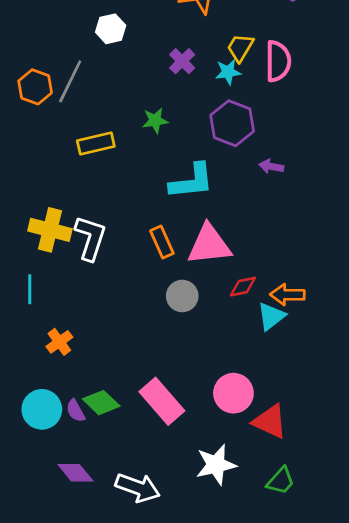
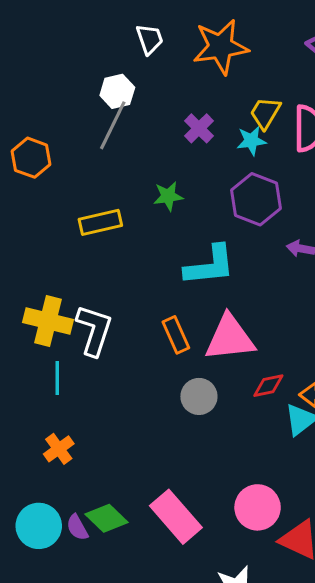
gray line: (70, 81) -> (113, 125), moved
cyan line: (30, 289) -> (57, 378), moved

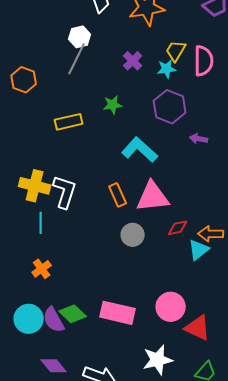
cyan L-shape: (210, 266) -> (140, 150), turned -132
pink rectangle: (176, 517) -> (118, 313), turned -36
purple semicircle: (77, 527) -> (54, 320), size x1.5

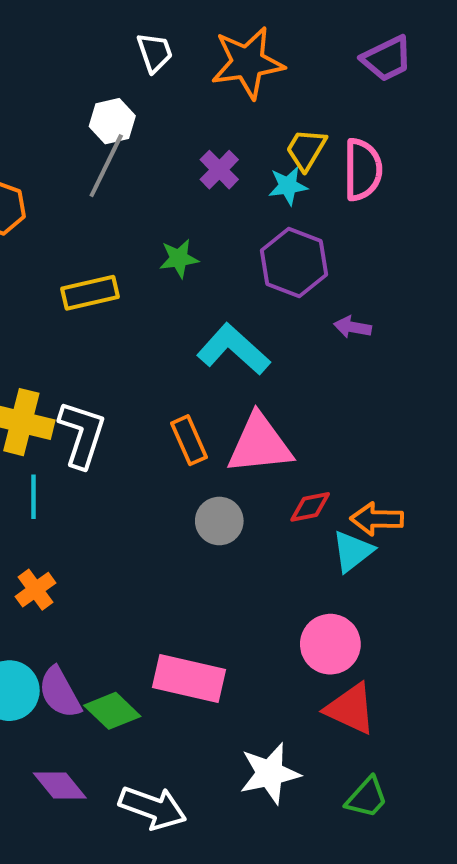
pink circle: (171, 307) -> (330, 644), moved
green diamond: (73, 314) -> (112, 711), moved

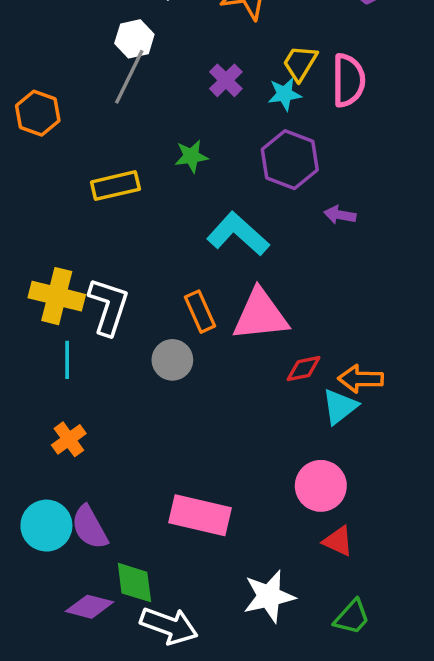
gray circle: (219, 521) -> (172, 360), moved
red triangle: (351, 709) -> (338, 541), size x0.7
green diamond: (112, 711) -> (134, 583), moved, turned 39
purple diamond: (60, 785) -> (90, 607), turned -36

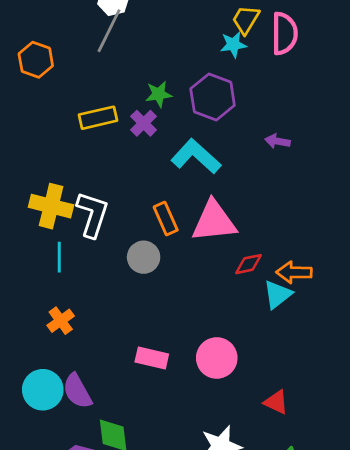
purple cross: (226, 80) -> (144, 123), moved
purple hexagon: (290, 160) -> (213, 97), moved
pink circle: (321, 486) -> (217, 358), moved
pink rectangle: (200, 515) -> (152, 358), moved, size x0.7

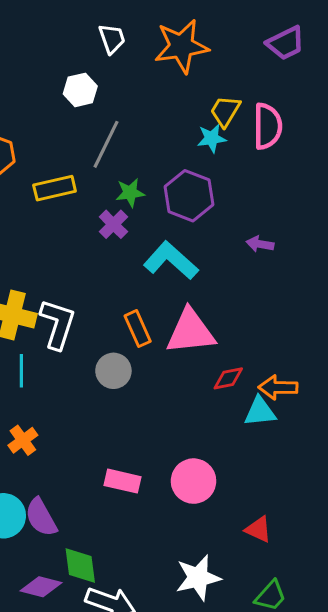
gray line: (109, 31) -> (106, 144), moved
yellow rectangle: (98, 118) -> (55, 188), moved
cyan triangle: (277, 294) -> (260, 412), turned 32

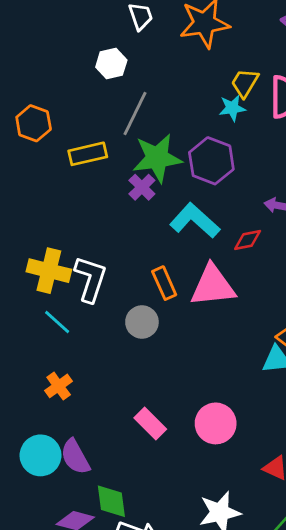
green star: (130, 193) -> (157, 158), size x1.8
cyan line: (21, 371) -> (57, 322), turned -48
red diamond: (228, 378) -> (248, 240), moved
pink rectangle: (123, 481) -> (150, 423), turned 32

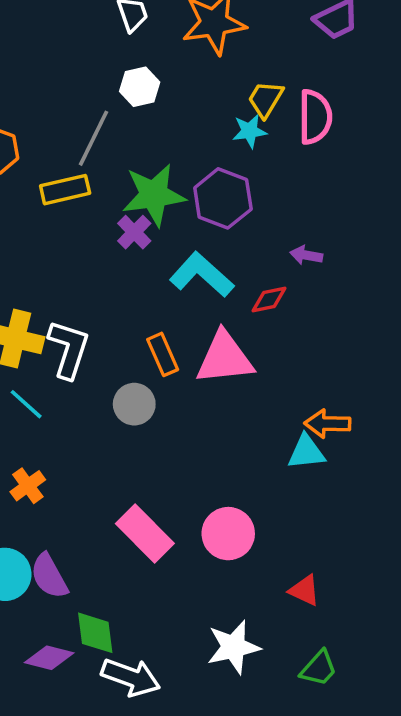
white hexagon: (111, 64) -> (140, 87), moved
gray line: (135, 114) -> (93, 138), moved
pink rectangle: (150, 423) -> (145, 534), size x1.4

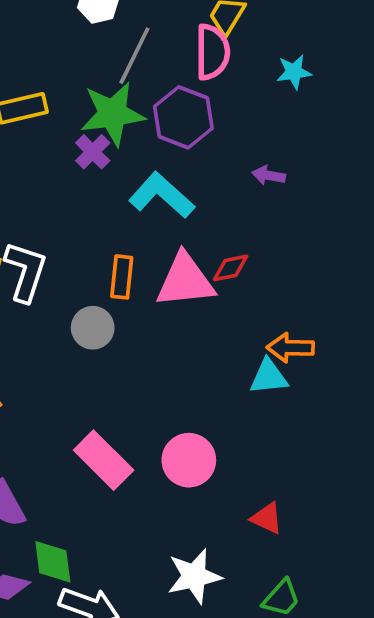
pink semicircle: (315, 117) -> (212, 52), moved
cyan star: (249, 131) -> (294, 72), moved
gray line: (93, 138) -> (134, 56), moved
red diamond: (269, 300) -> (231, 268), moved
orange rectangle: (163, 354) -> (122, 277), turned 30

